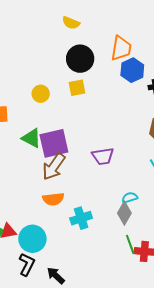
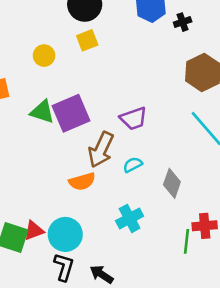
brown arrow: (54, 167) -> (101, 150), moved
cyan semicircle: (130, 198) -> (133, 165), moved
cyan cross: (81, 218) -> (130, 218), moved
green line: (130, 244) -> (186, 241), moved, turned 36

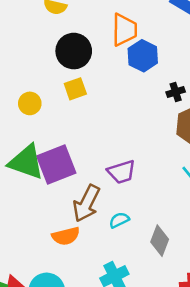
black cross: (183, 22) -> (176, 92), moved
green triangle: (42, 112) -> (26, 162), size x1.4

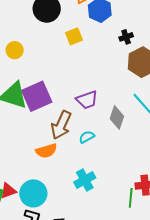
yellow square: (75, 89) -> (74, 36), moved
gray diamond: (160, 241) -> (117, 117), moved

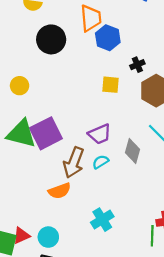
yellow square: (74, 36) -> (111, 85), moved, turned 30
cyan semicircle: (87, 137) -> (100, 162), moved
cyan circle: (33, 193) -> (48, 237), size x0.7

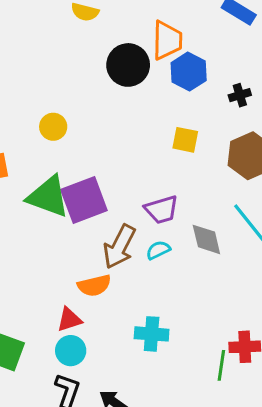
black circle: (51, 39) -> (128, 65), moved
black cross: (137, 65) -> (240, 95), moved
gray diamond: (133, 151) -> (206, 239), turned -35
cyan cross: (102, 220) -> (152, 334), turned 30
red triangle: (21, 236) -> (69, 320), moved

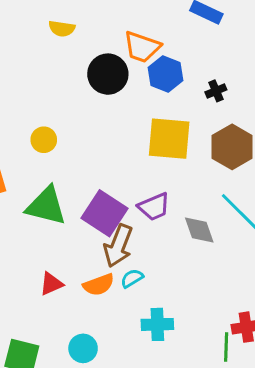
orange trapezoid: (167, 40) -> (142, 47), turned 114
yellow square: (185, 140) -> (169, 139), size x1.8
purple square: (84, 200) -> (105, 213), moved, turned -30
cyan semicircle: (158, 250) -> (132, 278), moved
red triangle: (69, 320) -> (51, 284), moved

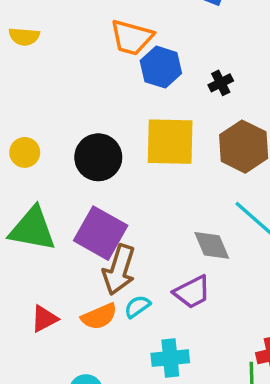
yellow semicircle: (62, 29) -> (24, 37), moved
black circle: (108, 74) -> (98, 157), moved
purple trapezoid: (154, 207) -> (192, 292), moved

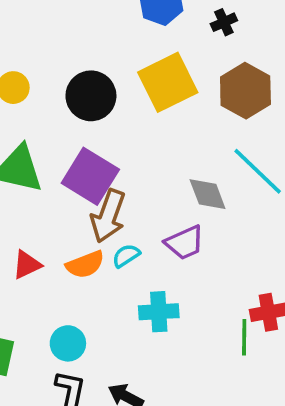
yellow square: (170, 142) -> (168, 82), turned -30

